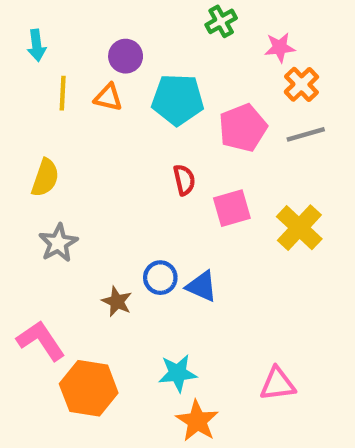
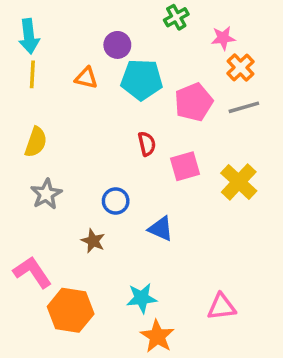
cyan arrow: (37, 45) -> (29, 36), size x1.4
purple circle: (126, 56) -> (117, 45), moved
yellow line: (63, 93) -> (32, 74), moved
blue circle: (160, 278) -> (116, 201), moved

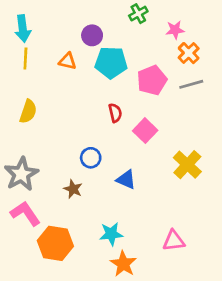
pink square: (185, 166) -> (145, 131), turned -30
yellow cross: (239, 182) -> (187, 165), moved
gray star: (46, 194) -> (21, 174), moved, size x1.4

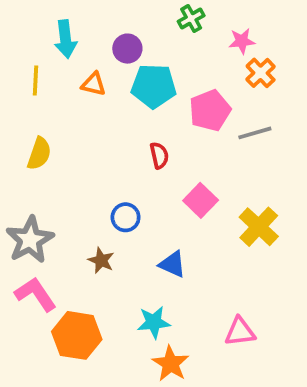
cyan arrow: (23, 29) -> (66, 39), moved
gray line: (191, 84) -> (255, 133), moved
pink square: (145, 131) -> (201, 200), moved
blue triangle: (126, 180) -> (172, 264), moved

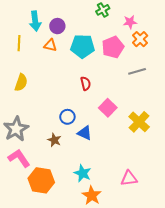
purple circle: (127, 49) -> (57, 26), moved
pink pentagon: (210, 110) -> (113, 47), moved
blue triangle: (172, 264) -> (85, 133), moved
cyan star: (154, 322) -> (83, 173), turned 30

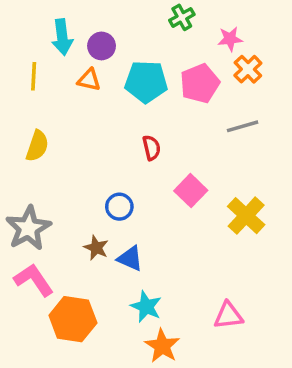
blue triangle: (85, 133) -> (130, 258), moved

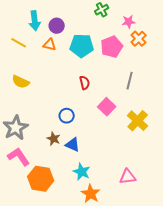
yellow line: (34, 76) -> (19, 43), turned -63
gray line: (243, 126) -> (130, 81), moved, turned -60
yellow semicircle: (37, 146) -> (21, 82), turned 96

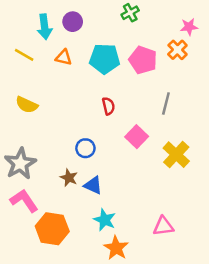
pink star: (129, 22) -> (189, 27), moved
purple circle: (57, 26) -> (73, 22), moved
pink pentagon: (112, 47) -> (143, 60), turned -30

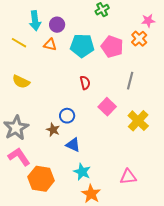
purple circle: (73, 22) -> (57, 25), moved
brown star: (69, 178) -> (53, 130), moved

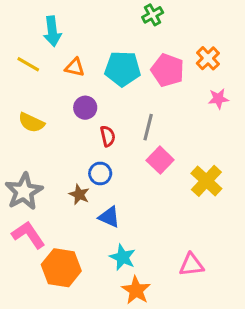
pink star: (148, 21) -> (218, 99), moved
purple circle: (57, 25) -> (85, 108), moved
gray line: (130, 81) -> (148, 127), moved
red semicircle: (85, 83) -> (108, 136), moved

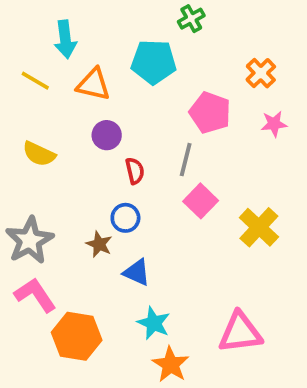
orange triangle: (75, 67) -> (93, 84), size x1.4
cyan pentagon: (123, 69) -> (154, 62), moved
pink pentagon: (168, 70) -> (210, 113), moved
pink triangle: (191, 265) -> (240, 333), size x1.4

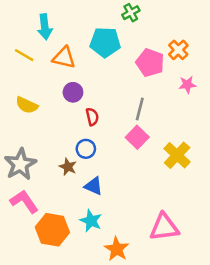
pink pentagon: (210, 113) -> (150, 63), moved
gray line: (186, 160) -> (140, 109), moved
cyan star: (154, 323) -> (91, 221), moved

